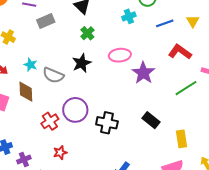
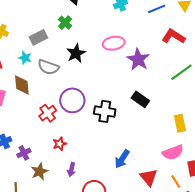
gray rectangle: (46, 21) -> (38, 37), moved
green cross: (87, 33) -> (65, 23), moved
black rectangle: (151, 120) -> (140, 99), moved

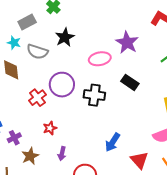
pink ellipse: (114, 43) -> (100, 59), moved

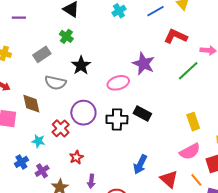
cyan star: (14, 43) -> (38, 141), moved
black rectangle: (130, 82) -> (142, 113), moved

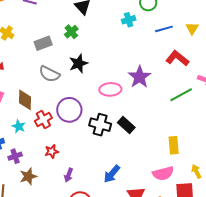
brown diamond: (31, 104) -> (25, 100), moved
purple arrow: (91, 181) -> (69, 175), moved

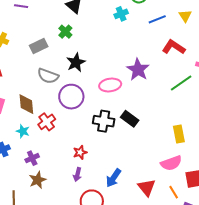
purple circle: (69, 110) -> (71, 97), moved
red star: (52, 151) -> (80, 152), moved
purple cross: (15, 156) -> (32, 158), moved
blue arrow: (112, 174) -> (113, 178), moved

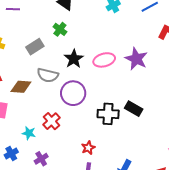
pink ellipse: (110, 85) -> (104, 60), moved
brown diamond: (26, 104) -> (21, 87), moved, turned -75

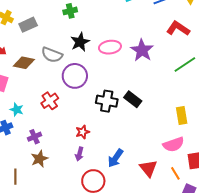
green cross: (60, 29) -> (70, 11), turned 32
gray rectangle: (35, 47) -> (28, 25), moved
cyan star: (29, 133) -> (17, 110), moved

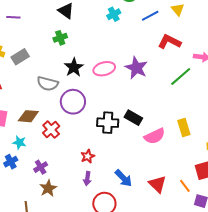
brown diamond: (24, 63) -> (28, 116), moved
pink semicircle: (173, 144) -> (155, 136), moved
blue arrow: (115, 158) -> (124, 178), turned -72

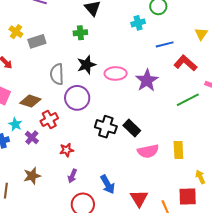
blue line: (150, 16) -> (165, 44), moved
gray semicircle: (48, 84) -> (57, 74), turned 60
red star: (88, 156) -> (67, 150), moved
purple cross: (41, 167) -> (32, 138), moved, turned -32

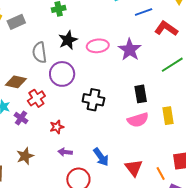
black rectangle: (132, 128) -> (141, 94), moved, turned 42
purple arrow: (72, 176) -> (65, 152), turned 80

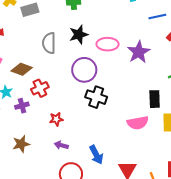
purple circle: (62, 74) -> (84, 70), moved
black rectangle: (141, 94) -> (155, 99), moved
purple cross: (21, 118) -> (22, 106), turned 32

